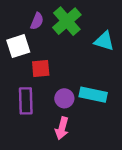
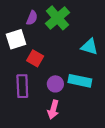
cyan triangle: (104, 41) -> (89, 47), moved
red square: (41, 68) -> (35, 58), turned 35

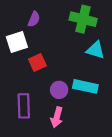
green cross: (58, 18) -> (83, 19), moved, turned -35
red square: (35, 58) -> (37, 63), turned 35
purple rectangle: (22, 86) -> (24, 106), moved

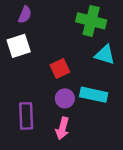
purple semicircle: (34, 19) -> (25, 15), moved
red square: (37, 63) -> (60, 68), moved

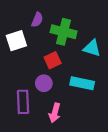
purple semicircle: (25, 15) -> (37, 20), moved
green cross: (91, 21) -> (64, 32), moved
purple circle: (65, 98) -> (44, 83), moved

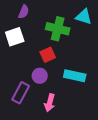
purple semicircle: (37, 20) -> (24, 12), moved
cyan triangle: (92, 48) -> (84, 17), moved
purple rectangle: (23, 102) -> (21, 93), turned 30

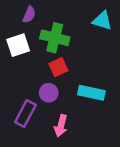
green cross: (58, 29) -> (55, 38), moved

